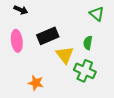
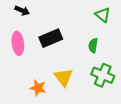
yellow triangle: (65, 55) -> (63, 77), moved
green cross: (85, 71) -> (103, 75), moved

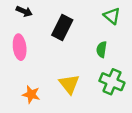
black rectangle: (51, 38) -> (62, 27), moved, turned -40
orange star: (38, 88) -> (31, 94), moved

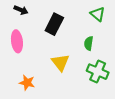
yellow triangle: (69, 84) -> (60, 62), moved

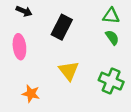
green triangle: (98, 14) -> (111, 16), turned -35
green semicircle: (89, 43) -> (112, 38), moved, turned 136

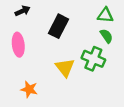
black arrow: (24, 11) -> (23, 11), turned -48
green cross: (111, 81) -> (93, 59), moved

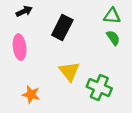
green cross: (93, 59) -> (99, 88), moved

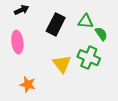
green triangle: (112, 16) -> (86, 21), moved
green cross: (99, 88) -> (89, 58), moved

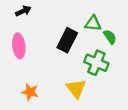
black rectangle: (56, 24) -> (67, 40), moved
yellow triangle: (62, 64) -> (76, 89), moved

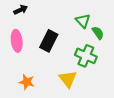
green triangle: (93, 23) -> (83, 21), turned 42
black rectangle: (67, 40) -> (49, 41), moved

